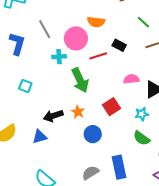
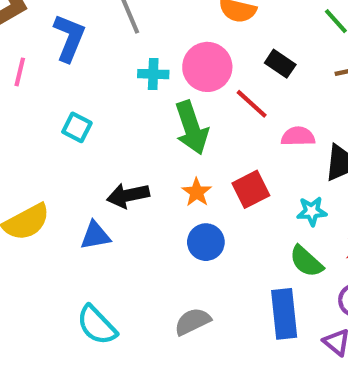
pink circle: (76, 38) -> (207, 67), moved
red line: (98, 56) -> (252, 104), moved, turned 54
orange star: (78, 112) -> (197, 192), moved
blue rectangle: (119, 167) -> (284, 314), moved

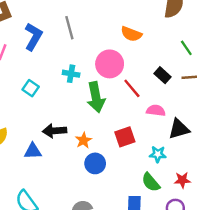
black rectangle: (280, 64) -> (163, 75), moved
cyan cross: (153, 74) -> (71, 74), moved
orange star: (197, 192) -> (83, 140), moved

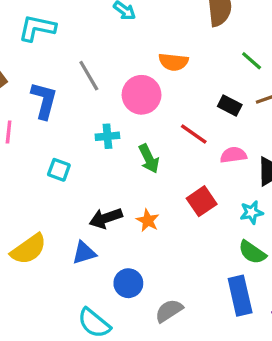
pink circle: (110, 64) -> (142, 95), moved
green arrow: (96, 97) -> (149, 159), size x0.7
blue circle: (95, 163) -> (128, 283), moved

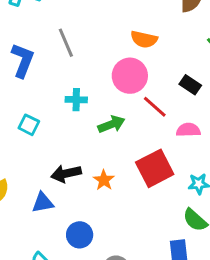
pink circle: (142, 95) -> (130, 76), moved
green arrow: (149, 159) -> (111, 124), turned -92
red square: (202, 201) -> (155, 168), size x1.4

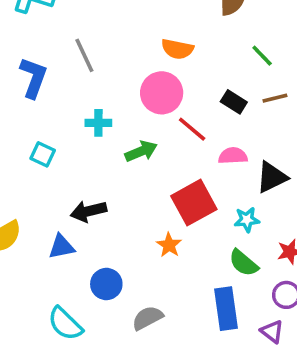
orange star: (104, 180) -> (169, 245), moved

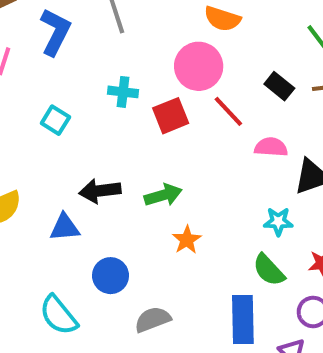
green arrow: (141, 151) -> (163, 195), moved
red square: (194, 203) -> (171, 116), moved, size x0.7

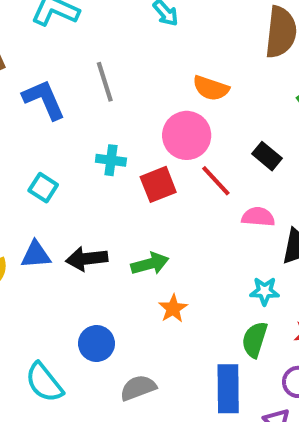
blue L-shape: (55, 32) -> (44, 100), turned -51
blue triangle: (65, 227) -> (36, 255), moved
green semicircle: (269, 270) -> (255, 340), turned 60

